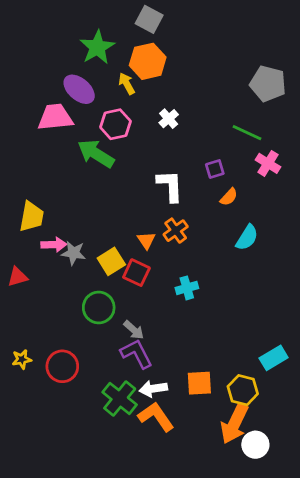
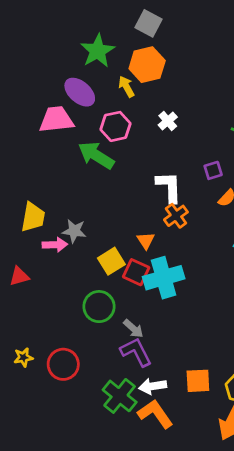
orange cross: (176, 231) -> (176, 216), moved
gray star: (73, 253) -> (74, 231), moved
cyan cross: (187, 288) -> (164, 278), moved, size x1.8

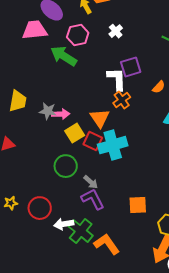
purple square: (213, 170) -> (131, 67), moved, size x1.5
orange triangle: (146, 241) -> (100, 118), size x1.5
pink arrow: (55, 245) -> (61, 114), moved
orange square: (198, 381) -> (138, 205), moved
white arrow: (153, 386) -> (64, 224), moved

